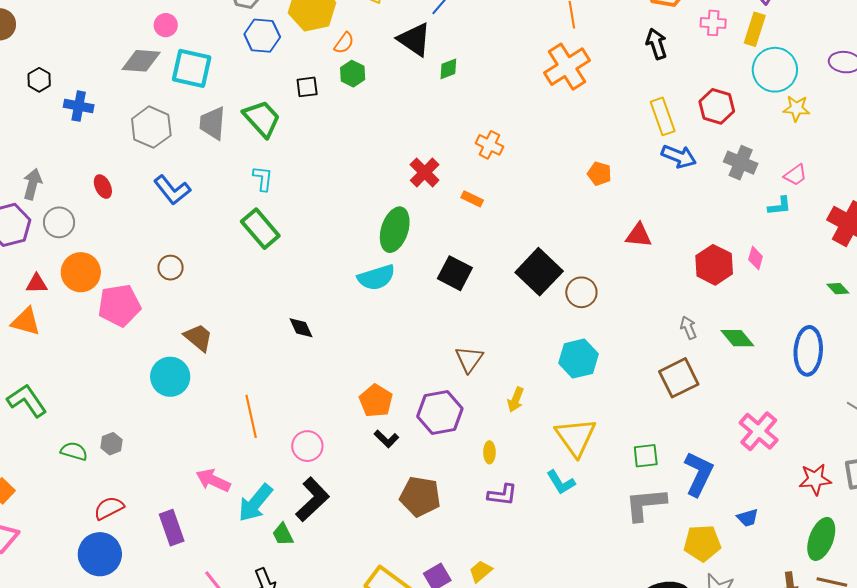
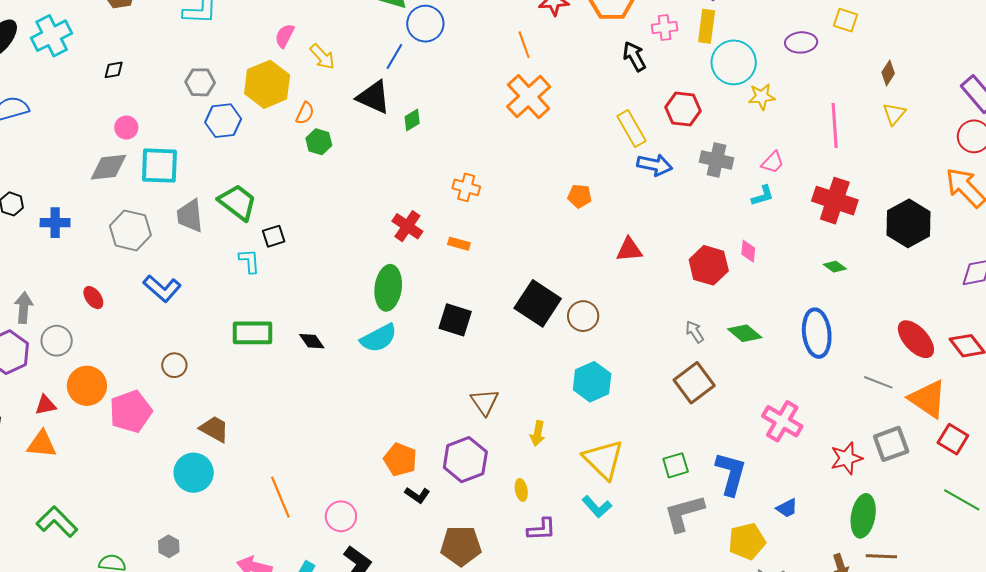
black arrow: (656, 44) -> (634, 56), moved
black square: (307, 87) -> (274, 236), moved
green rectangle: (260, 229) -> (252, 333), moved, turned -39
black diamond: (301, 328) -> (312, 341), moved
gray hexagon: (112, 444) -> (169, 546), moved

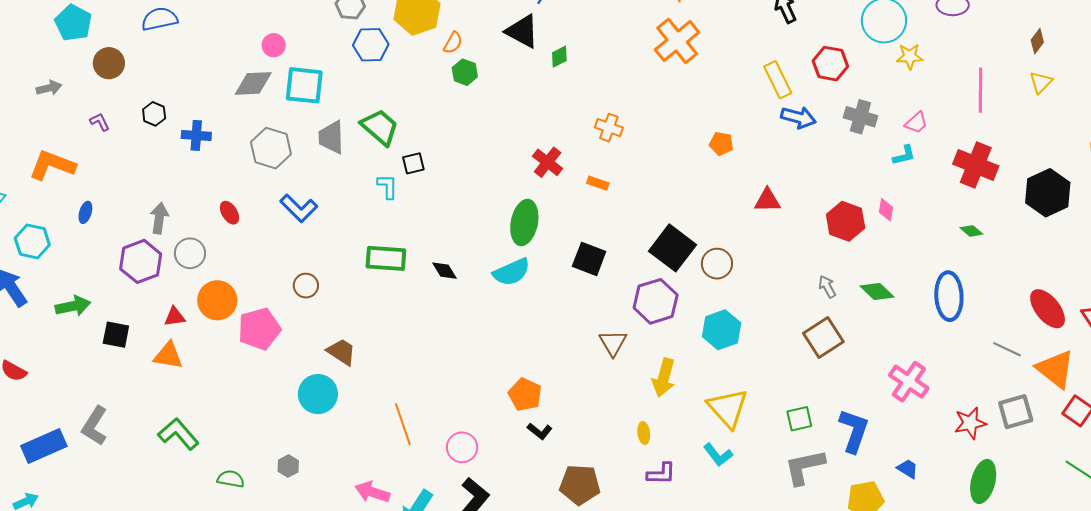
yellow arrow: (538, 433) -> (664, 378), size x1.5
purple hexagon: (465, 460) -> (656, 301), moved
blue trapezoid: (787, 508) -> (908, 469), turned -125

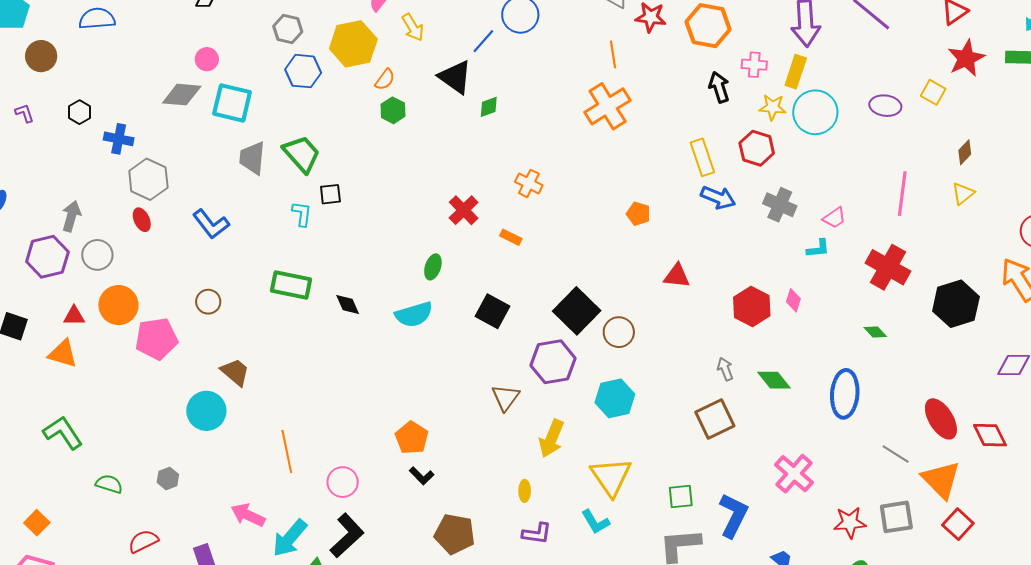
yellow star: (910, 57) -> (773, 107), moved
gray hexagon: (271, 148) -> (148, 179), moved
green ellipse: (524, 222) -> (433, 267), size x0.6

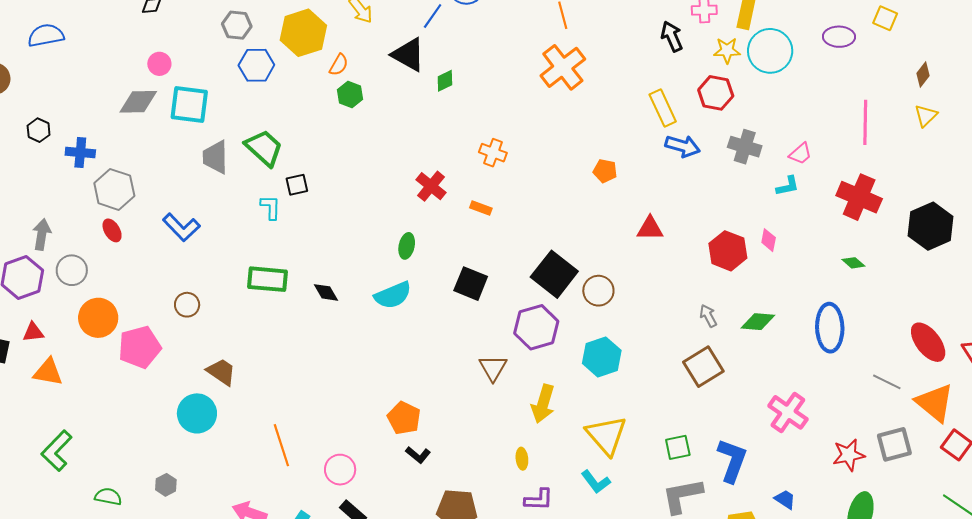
red triangle: (74, 316) -> (33, 332), moved
green diamond: (774, 380) -> (758, 322), turned -40
green L-shape: (63, 433) -> (57, 451), turned -96

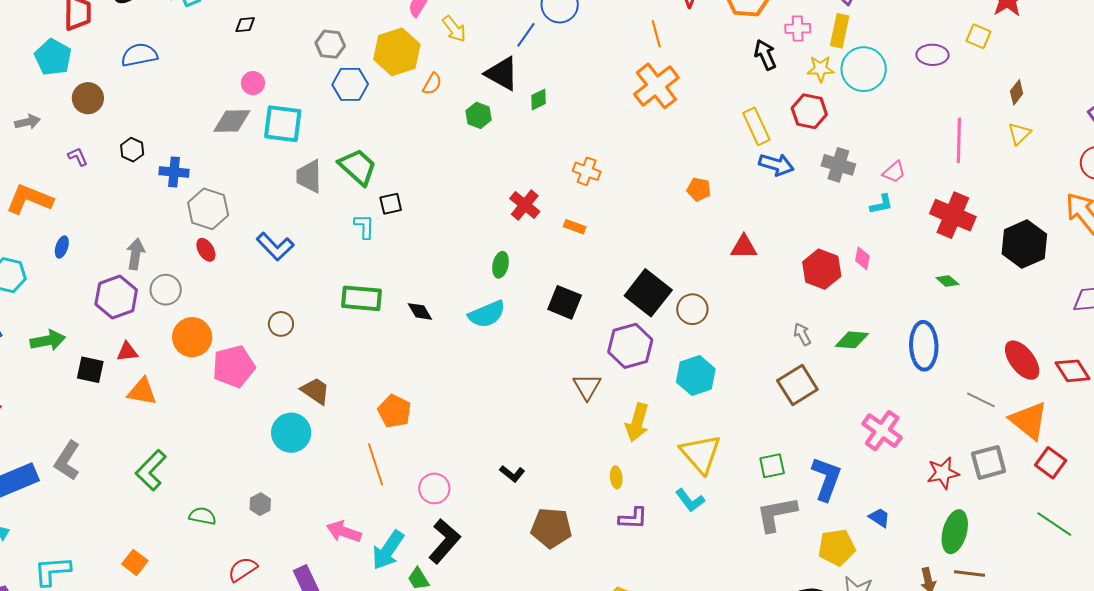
green hexagon: (350, 95) -> (479, 115), moved
orange pentagon: (404, 418) -> (394, 411), moved

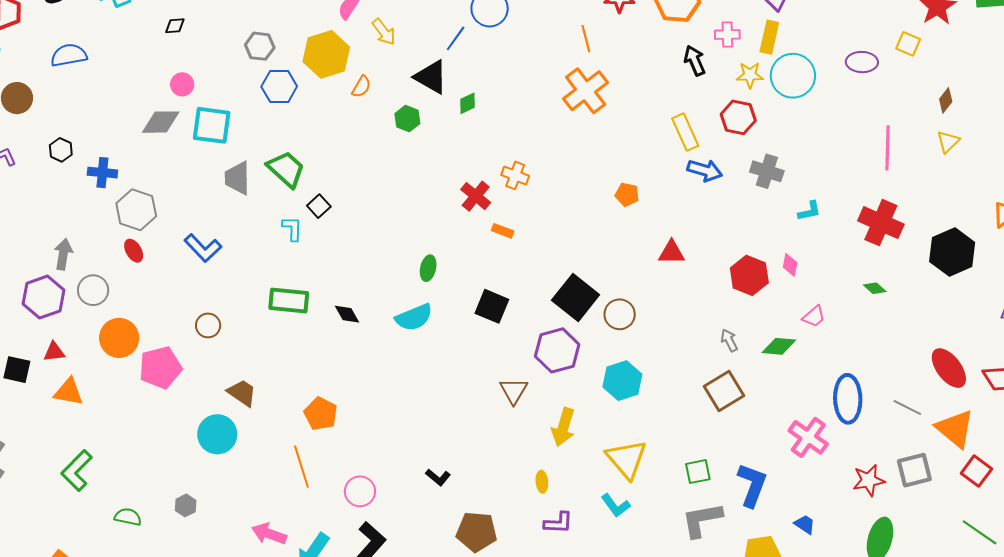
pink trapezoid: (894, 172) -> (814, 317), moved
black square: (391, 204) -> (319, 206), turned -30
red cross: (525, 205) -> (476, 196), moved
blue ellipse: (924, 346) -> (848, 399), moved

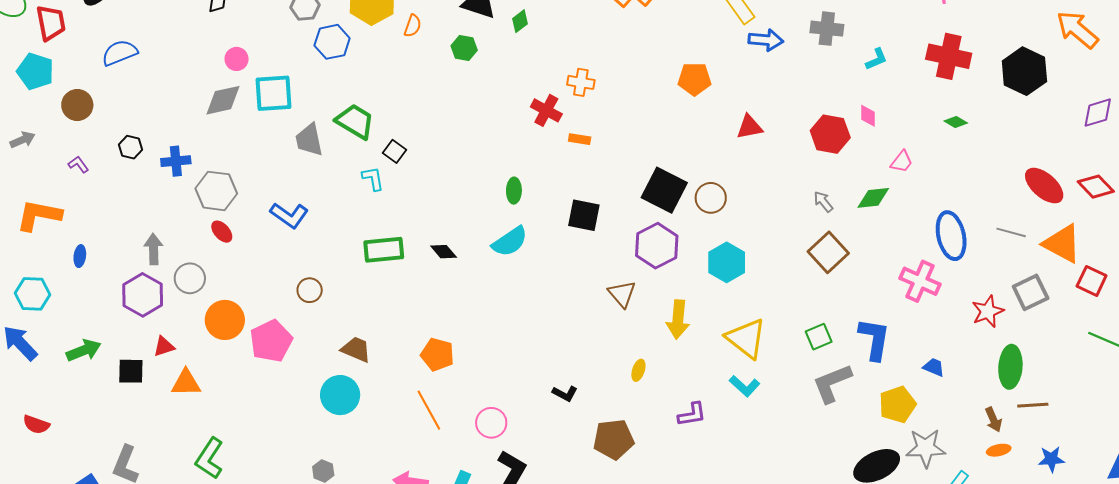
orange pentagon: (627, 195) -> (694, 79), size x1.4
yellow ellipse: (542, 482) -> (638, 370), moved, turned 35

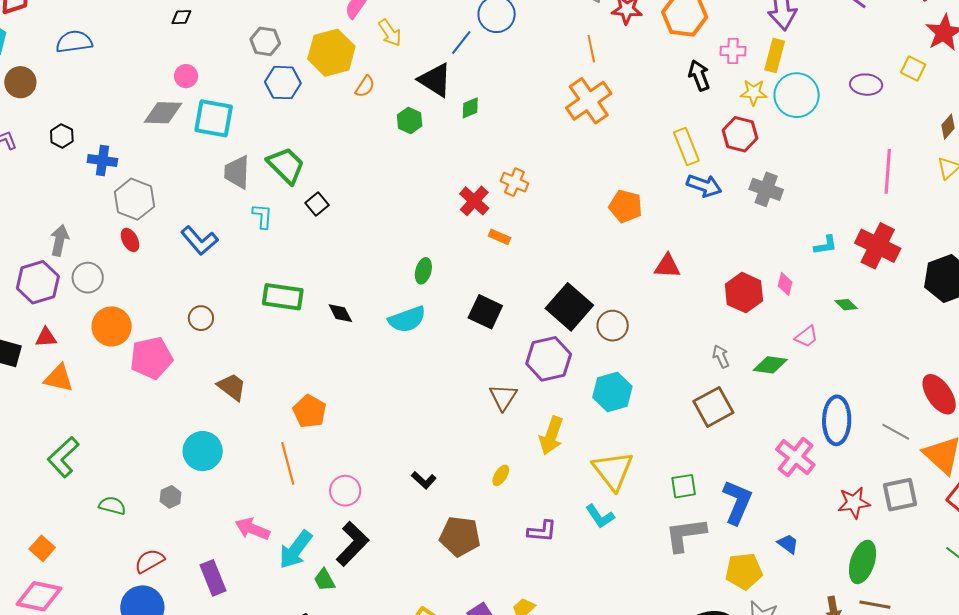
cyan L-shape: (876, 59) -> (826, 245), moved
green diamond: (956, 122) -> (846, 305), moved
cyan L-shape: (373, 179) -> (262, 216), moved
cyan circle: (340, 395) -> (203, 451), moved

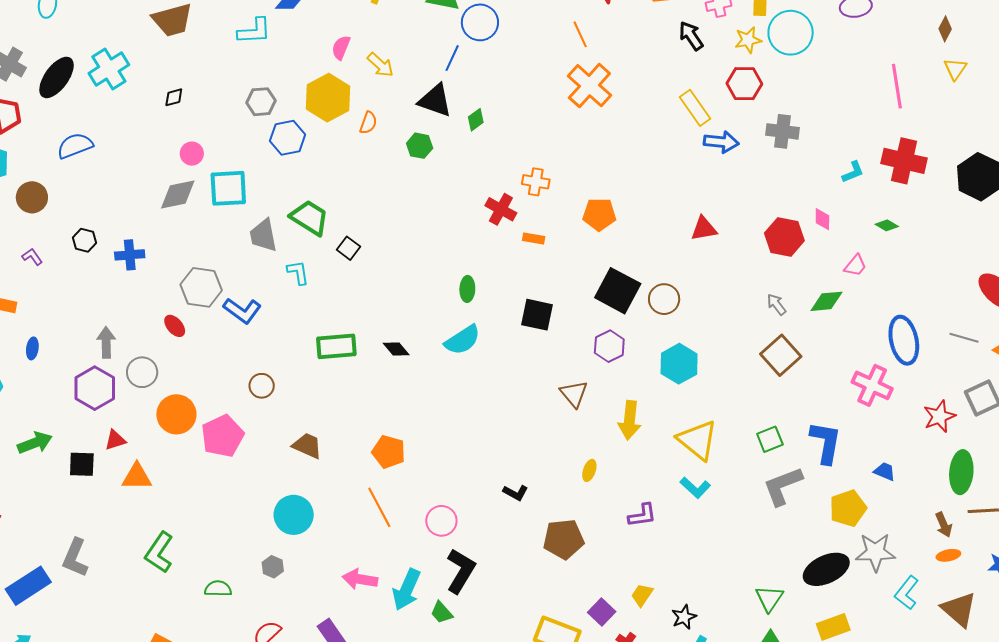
gray hexagon: (134, 199) -> (201, 287), moved
orange pentagon: (626, 206) -> (599, 214), moved
purple hexagon: (549, 359) -> (609, 346), size x0.7

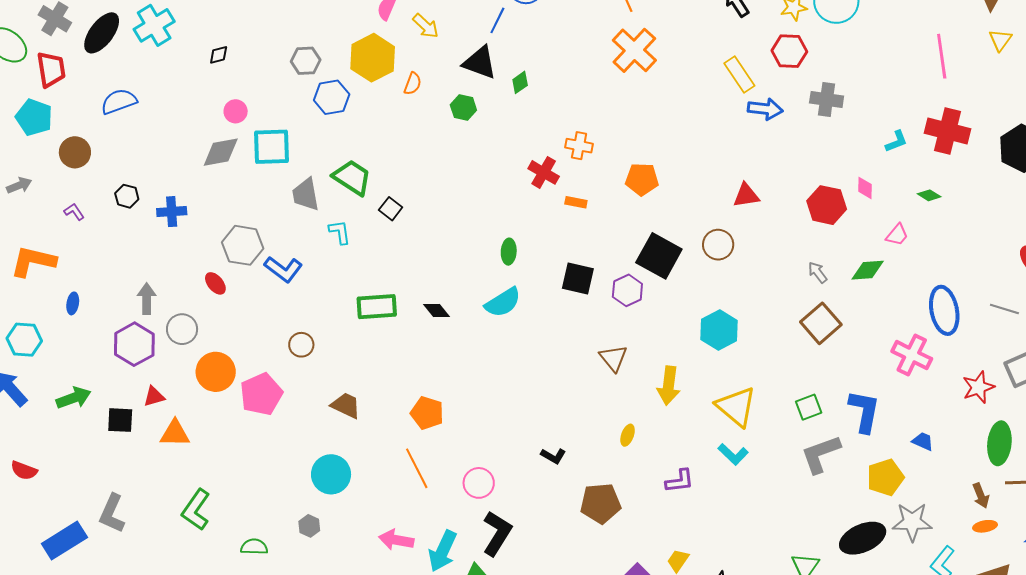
brown circle: (664, 299) -> (718, 245), moved
purple hexagon: (609, 346) -> (627, 290), moved

